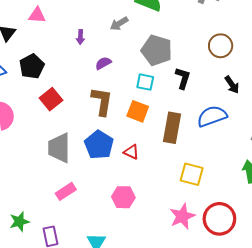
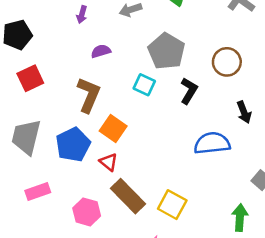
brown circle: (221, 46) -> (227, 62), moved
orange square: (138, 111) -> (113, 128), moved
brown rectangle: (172, 128) -> (128, 196), moved, turned -68
pink rectangle: (66, 191) -> (38, 191), moved

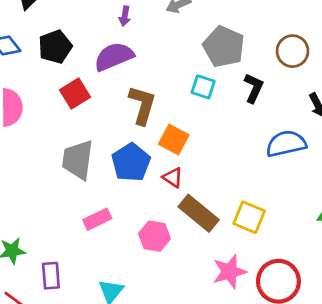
purple semicircle: (101, 51) -> (114, 57), moved, size x1.8

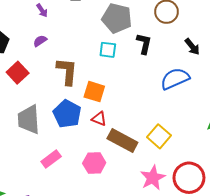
purple arrow: (125, 16) -> (42, 10), turned -32
purple semicircle: (114, 57) -> (40, 41), size x0.5
yellow square: (249, 217) -> (159, 136), turned 30

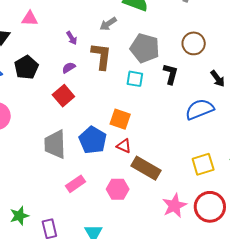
brown L-shape: (67, 71) -> (101, 56), moved
red square: (18, 73) -> (63, 96), moved
yellow square: (159, 136) -> (203, 164), moved, turned 30

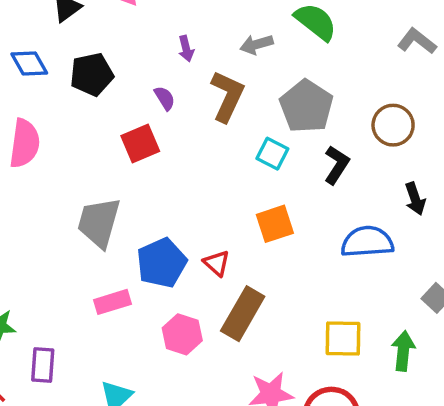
purple semicircle: (69, 68) -> (165, 98), turned 72
orange square: (120, 119) -> (275, 224), moved, turned 35
blue pentagon: (93, 140) -> (162, 263), moved
brown rectangle: (146, 168) -> (243, 314), turned 72

